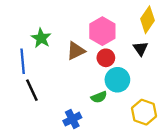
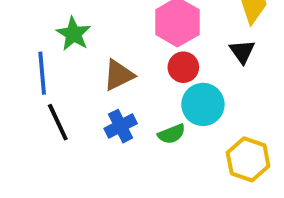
brown triangle: (76, 51) -> (119, 75), moved
blue cross: (72, 119) -> (121, 126), moved

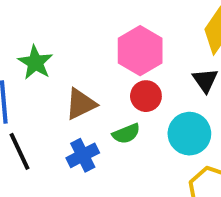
cyan circle: (203, 104) -> (189, 134), moved
green semicircle: (172, 134) -> (126, 134), moved

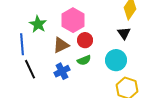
pink hexagon: (140, 51) -> (73, 20), moved
red circle: (146, 96) -> (85, 40), moved

